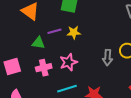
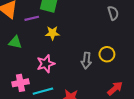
purple line: (54, 31) -> (32, 18), moved
pink cross: (44, 68) -> (20, 83), moved

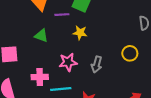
yellow circle: (107, 54) -> (130, 53), moved
gray arrow: (86, 61) -> (97, 64), moved

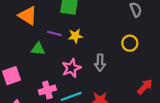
purple line: (62, 15) -> (54, 33), moved, turned 32

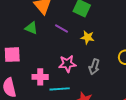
yellow star: (75, 36) -> (87, 37), moved
green triangle: (38, 49) -> (31, 28), moved

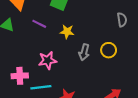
gray arrow: (94, 67) -> (84, 52), moved

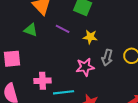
pink star: (48, 60) -> (85, 67), moved

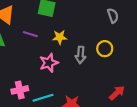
pink star: (85, 67) -> (49, 63), moved

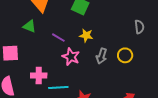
purple line: (30, 34) -> (58, 38), moved
pink star: (49, 63) -> (71, 57), turned 30

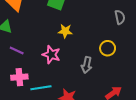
purple line: (58, 38) -> (17, 51), moved
gray arrow: (102, 56) -> (87, 65), moved

